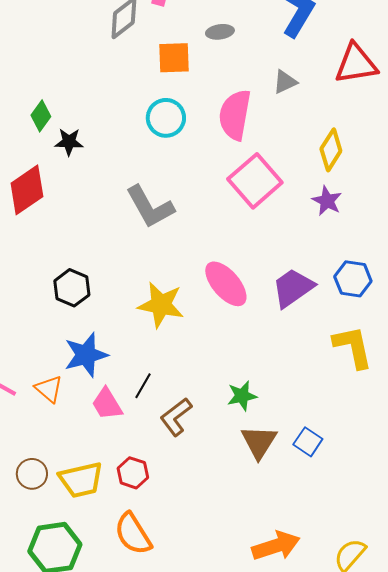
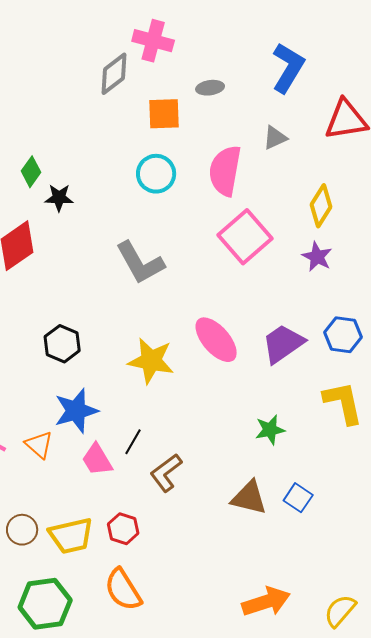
green star: (242, 396) -> (270, 430), moved
brown triangle: (259, 442) -> (249, 498), turned -48

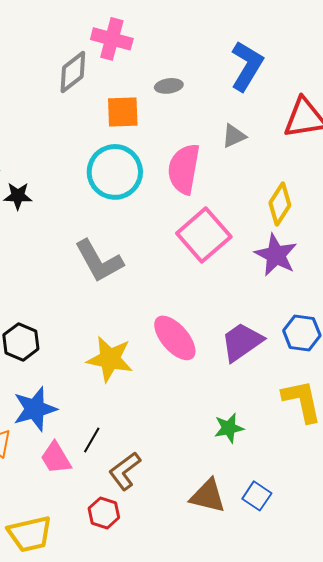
cyan circle: (156, 174) -> (115, 172), size x1.4
purple star: (317, 257) -> (276, 255), size x1.4
red hexagon: (123, 529) -> (104, 513), moved

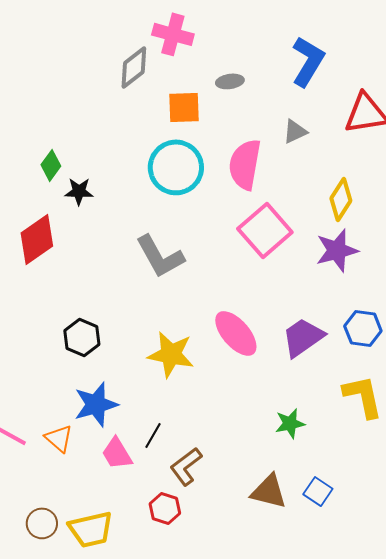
purple star: (276, 255) -> (337, 250), turned 30

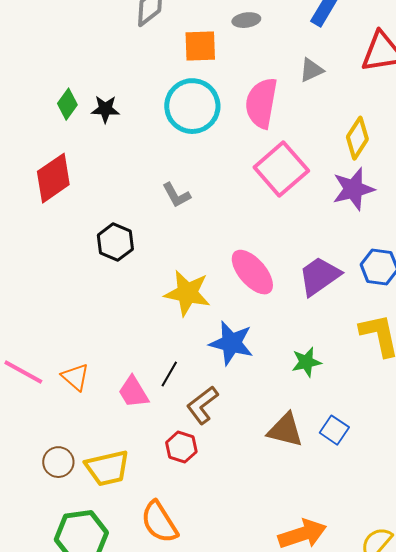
black star: (79, 191) -> (105, 109), moved
gray L-shape: (160, 256) -> (176, 195), size x0.6
black hexagon: (82, 337) -> (115, 242), moved
blue star: (96, 404) -> (231, 343), moved, turned 30

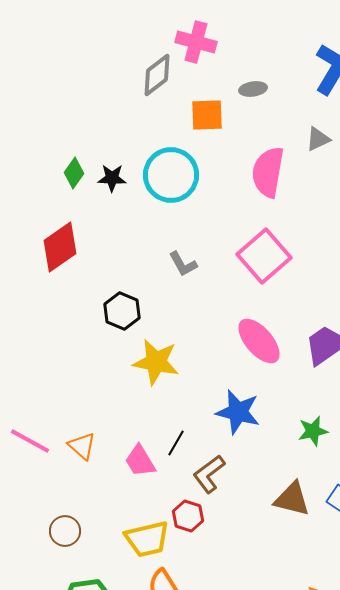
cyan circle: (192, 106) -> (171, 175), moved
pink square: (281, 169) -> (264, 256), moved
yellow star: (187, 293) -> (156, 362), moved
yellow trapezoid: (107, 468) -> (147, 539), moved

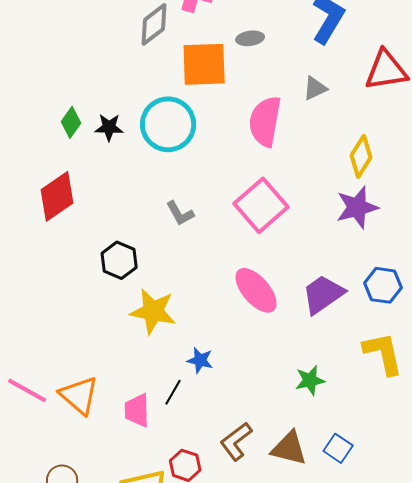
orange square: (207, 115) -> (204, 64), size x1.4
blue star: (238, 412) -> (200, 360), moved, size x0.6
orange triangle: (82, 446) -> (79, 395), size x1.4
pink trapezoid: (140, 461) -> (137, 410), turned 30
brown L-shape: (209, 474) -> (236, 441), moved

